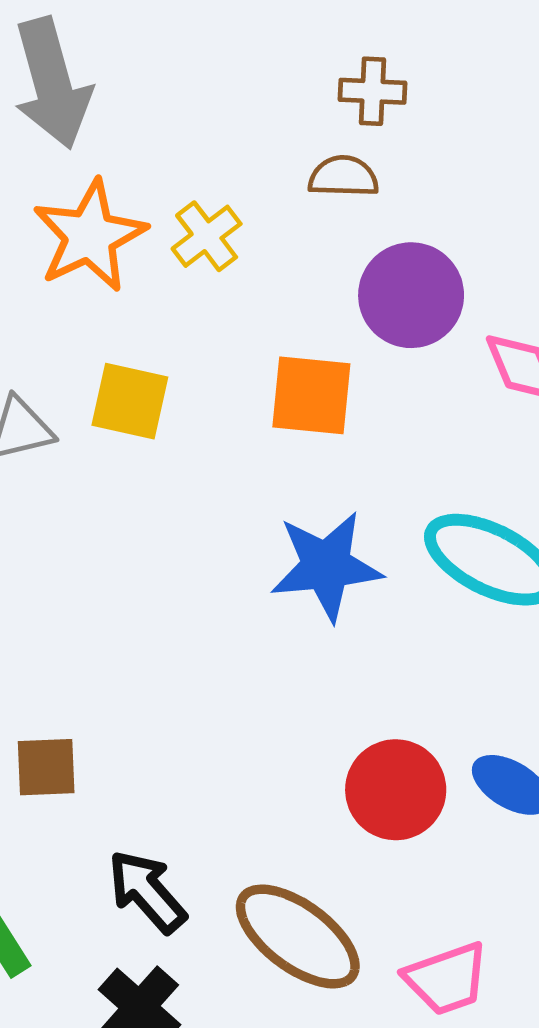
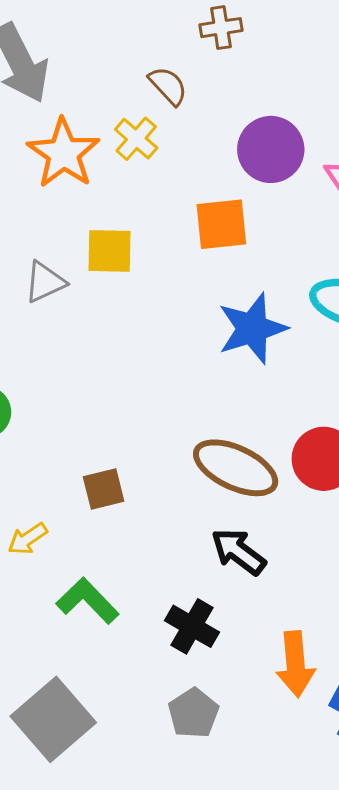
brown semicircle: (343, 177) -> (168, 86), moved, turned 57
black arrow: (147, 891) -> (238, 552), moved
brown ellipse: (298, 936) -> (236, 468), moved

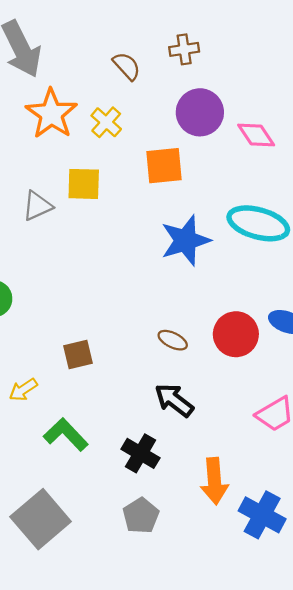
brown cross: (221, 28) -> (184, 49), moved
yellow cross: (136, 139) -> (106, 122), moved
brown ellipse: (236, 468) -> (173, 340), size x0.5

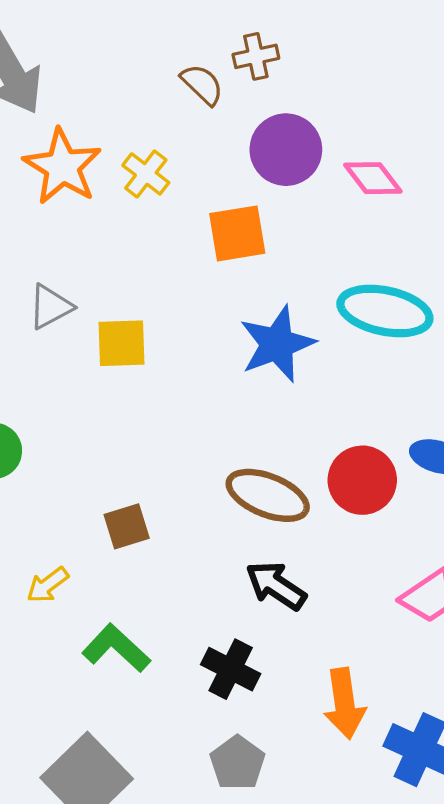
brown semicircle: (127, 66) -> (202, 84), moved
yellow square: (84, 184) -> (122, 343), moved
brown ellipse: (173, 340) -> (268, 495), size x1.8

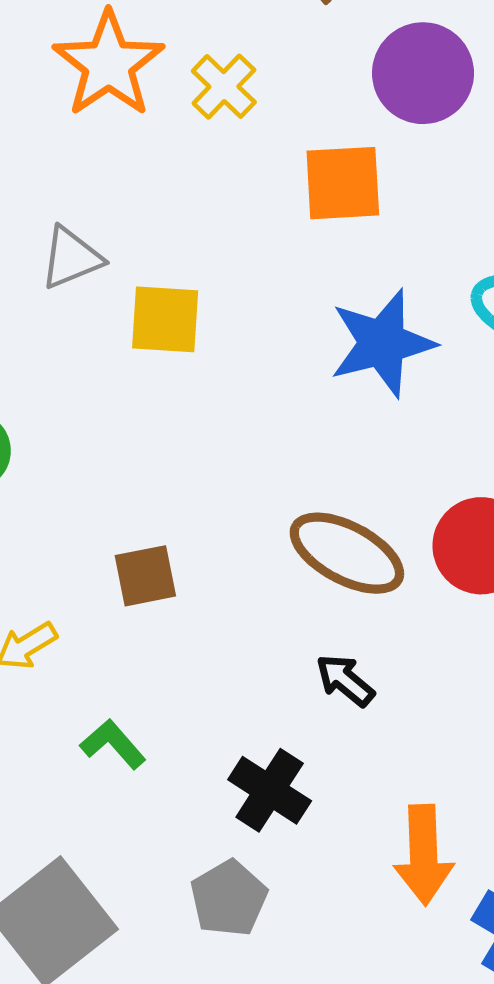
black arrow: (276, 586) -> (345, 680), size x0.7
green L-shape: (116, 648) -> (113, 744), size x0.7
gray pentagon: (237, 763) -> (229, 898), moved

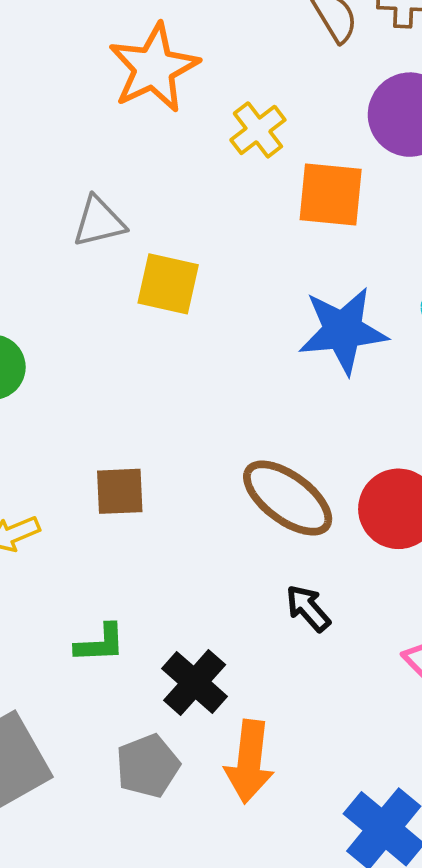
yellow cross: (224, 87) -> (258, 130), moved
black arrow: (345, 680) -> (308, 608), moved
green L-shape: (113, 744) -> (100, 643), moved, turned 120
orange arrow: (424, 855) -> (249, 762), moved

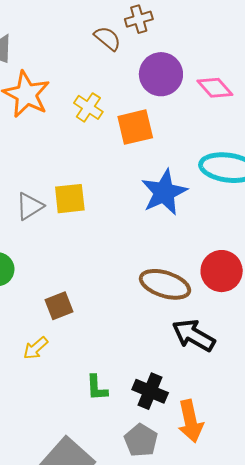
gray triangle: (99, 222) -> (30, 206), moved
brown square: (120, 491) -> (59, 306), moved
black arrow: (308, 608) -> (194, 335), size x1.6
green L-shape: (100, 643) -> (97, 388), turned 108

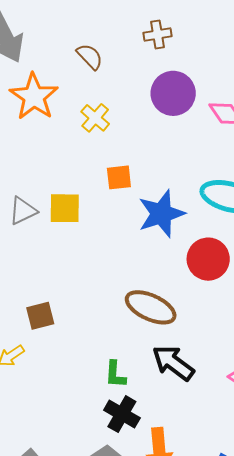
brown semicircle: (107, 38) -> (90, 57), moved
orange square: (135, 127) -> (119, 177), moved, size x0.7
red circle: (222, 271) -> (208, 259), moved
green L-shape: (97, 388) -> (115, 374), moved

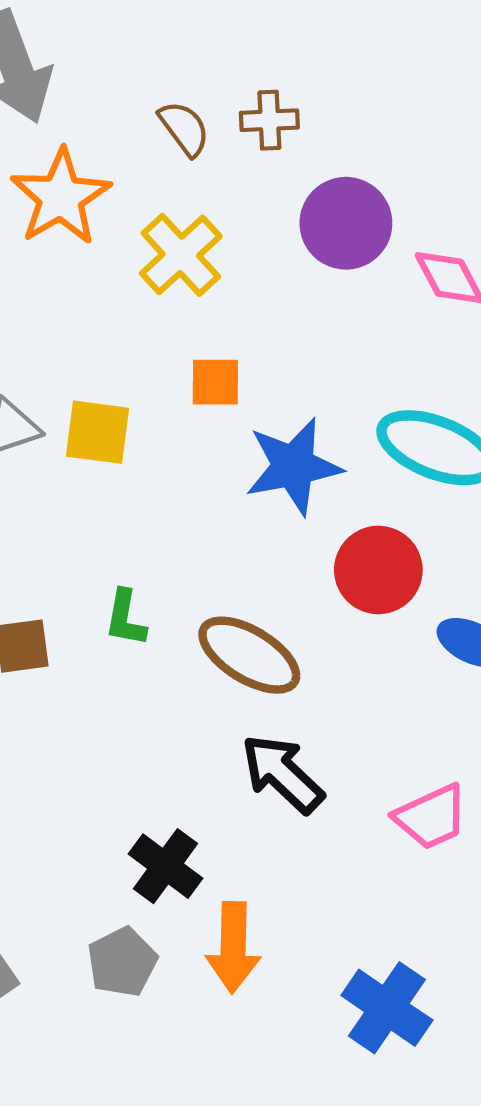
brown cross: (158, 34) -> (269, 120), moved
yellow cross: (95, 118) -> (181, 255), size x1.4
green L-shape: (115, 374) -> (125, 618), moved

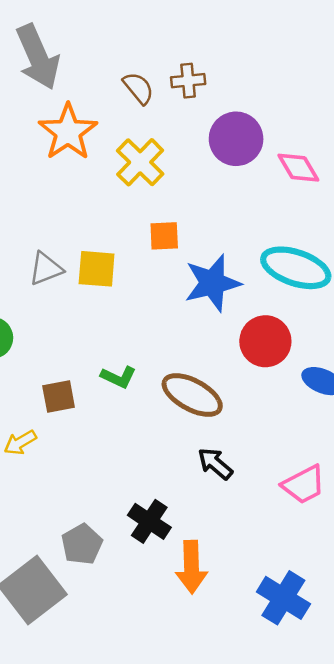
green L-shape: (125, 618) -> (118, 377), turned -72
black arrow: (282, 774) -> (215, 464), size x0.7
gray pentagon: (122, 962) -> (82, 544), moved

